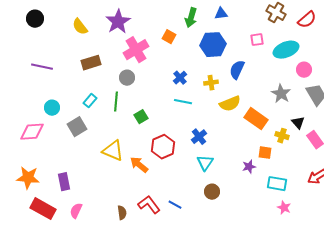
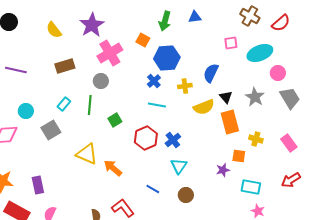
blue hexagon: (213, 45) -> (167, 58), moved
orange rectangle: (256, 119) -> (230, 122), turned 40
black triangle: (298, 123) -> (226, 97), moved
red hexagon: (163, 147) -> (146, 138), moved
blue line: (175, 205) -> (153, 189), moved

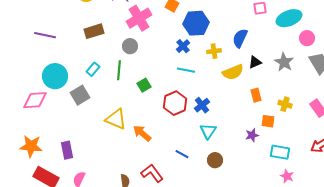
black triangle: (226, 97) -> (255, 62), turned 48
cyan circle: (26, 111) -> (55, 76), size x1.6
orange rectangle: (230, 122) -> (256, 95), moved, size x0.6

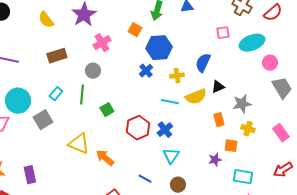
pink cross: (139, 18) -> (102, 43), size x0.7
gray star: (284, 62) -> (242, 104), moved, turned 30
cyan line: (186, 70) -> (170, 102), moved

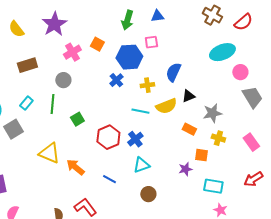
orange square: (135, 30) -> (97, 44), moved
pink square: (223, 33) -> (151, 42), moved
orange rectangle: (219, 120) -> (189, 129), turned -48
cyan triangle: (171, 156) -> (141, 165), turned 36
blue line: (145, 179) -> (109, 179), moved

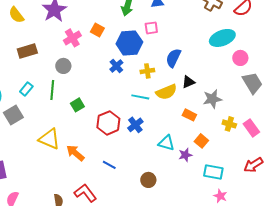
yellow cross: (218, 138) -> (229, 124), moved
orange square: (201, 155) -> (201, 141), turned 32
cyan triangle: (141, 165) -> (166, 143), moved, turned 36

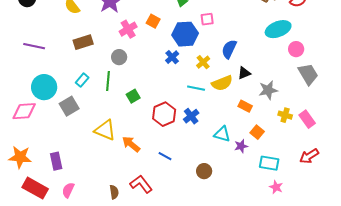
yellow cross: (147, 71) -> (203, 62), turned -32

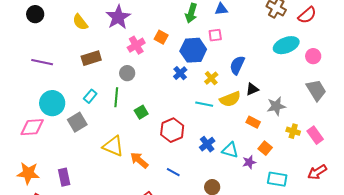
pink circle: (296, 49) -> (313, 56), moved
blue cross: (191, 116) -> (207, 144), moved

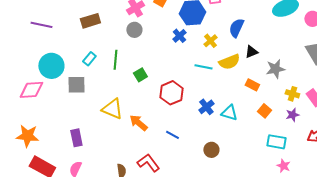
gray circle: (127, 73) -> (134, 30), moved
gray square: (77, 122) -> (76, 85), turned 30
purple star: (249, 162) -> (292, 115), moved
purple rectangle: (64, 177) -> (76, 138), moved

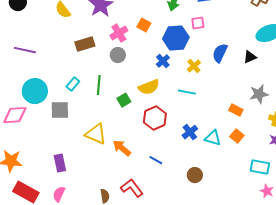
brown rectangle: (90, 21) -> (85, 44), moved
black triangle: (251, 52) -> (250, 57), moved
yellow semicircle: (229, 62) -> (149, 87), moved
orange square: (264, 111) -> (237, 136), moved

